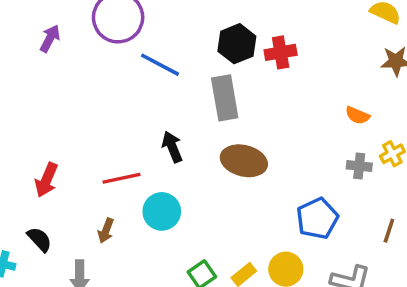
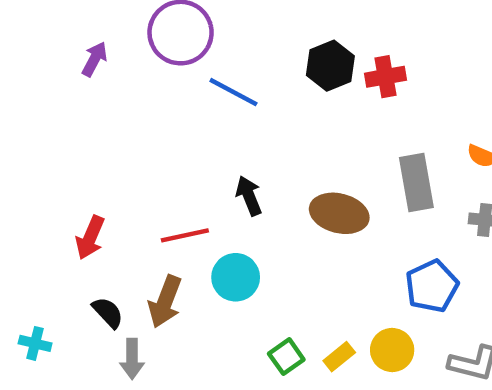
gray rectangle: (225, 98) -> (416, 182), moved
brown arrow: (106, 231) -> (165, 302), size x1.6
black semicircle: (39, 239) -> (108, 313), moved

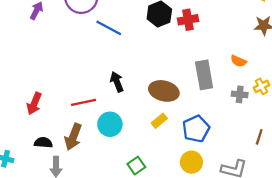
blue pentagon: (432, 286) -> (196, 129), moved
black semicircle: (108, 313) -> (43, 143), turned -42
yellow rectangle: (339, 357) -> (159, 121), moved

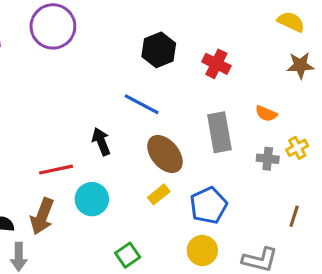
red cross: (188, 20) -> (216, 64), moved, turned 36
blue line: (109, 28) -> (142, 104), moved
brown ellipse: (164, 91) -> (165, 154), turned 36

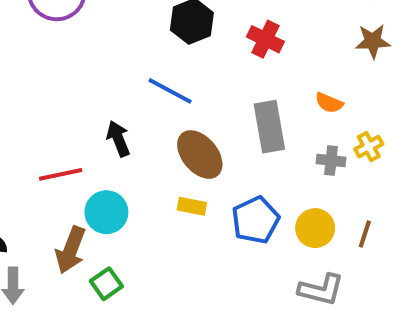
yellow rectangle: (159, 194) -> (192, 206), turned 50
brown arrow: (42, 216) -> (71, 250), moved
yellow circle: (202, 250) -> (315, 228), moved
green square: (128, 255) -> (106, 284), moved

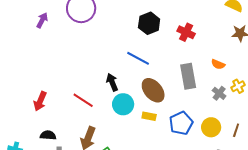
gray cross: (331, 160) -> (219, 93), turned 32
red line: (61, 174) -> (83, 100), turned 45
cyan circle: (106, 212) -> (123, 104), moved

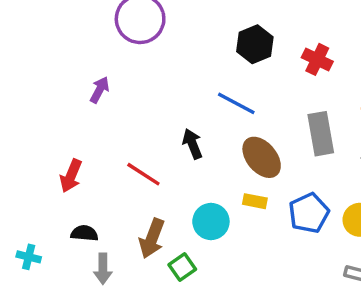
purple arrow: (42, 20) -> (100, 90), moved
cyan circle: (123, 104) -> (211, 221), moved

